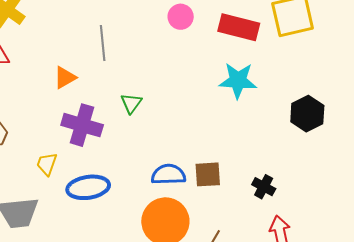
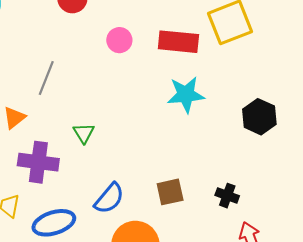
gray line: (103, 43) -> (46, 78), turned 36
blue semicircle: (168, 174) -> (109, 198), moved, turned 140

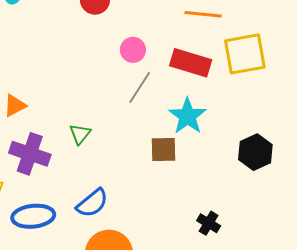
gray line: (46, 78) -> (140, 87), moved
cyan star: (186, 95) -> (187, 116), turned 30
brown square: (170, 192) -> (163, 149), moved

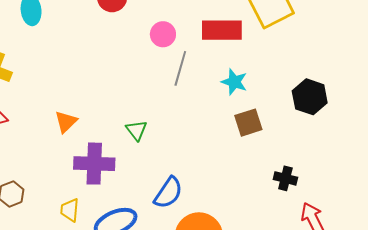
cyan star: (187, 116) -> (234, 82), size x0.7
brown square: (163, 149) -> (248, 123), moved

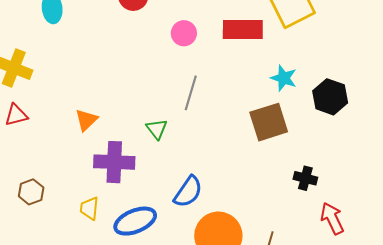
gray line: (180, 68) -> (191, 93), moved
cyan star: (234, 82) -> (284, 78), moved
brown square: (248, 123) -> (269, 122), size x1.4

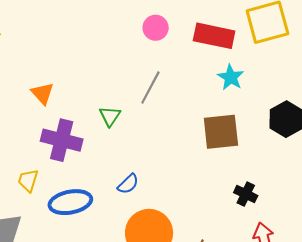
cyan star: (284, 78) -> (231, 77), moved
orange triangle: (86, 120) -> (43, 93), turned -40
blue semicircle: (188, 192) -> (128, 184), size x0.7

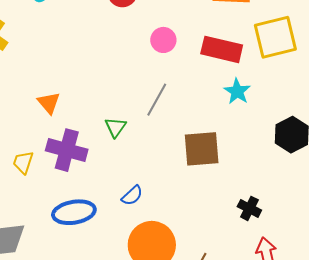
brown square: (221, 132) -> (202, 149), moved
yellow trapezoid: (28, 180) -> (23, 162), moved

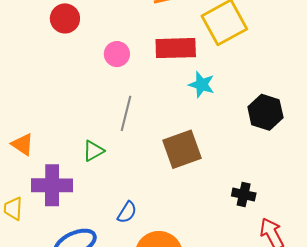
green triangle: (116, 127) -> (93, 151), turned 40

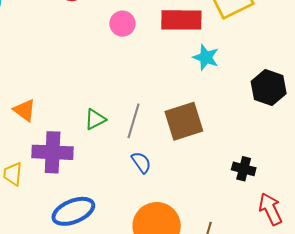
gray line: (126, 113) -> (134, 121), moved
blue semicircle: (127, 212) -> (141, 162), moved, turned -70

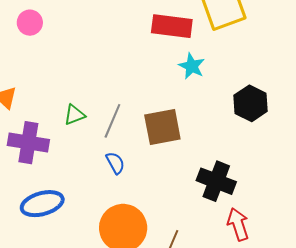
pink circle: (122, 24) -> (30, 23), moved
black cross: (244, 169) -> (216, 181), size x1.6

